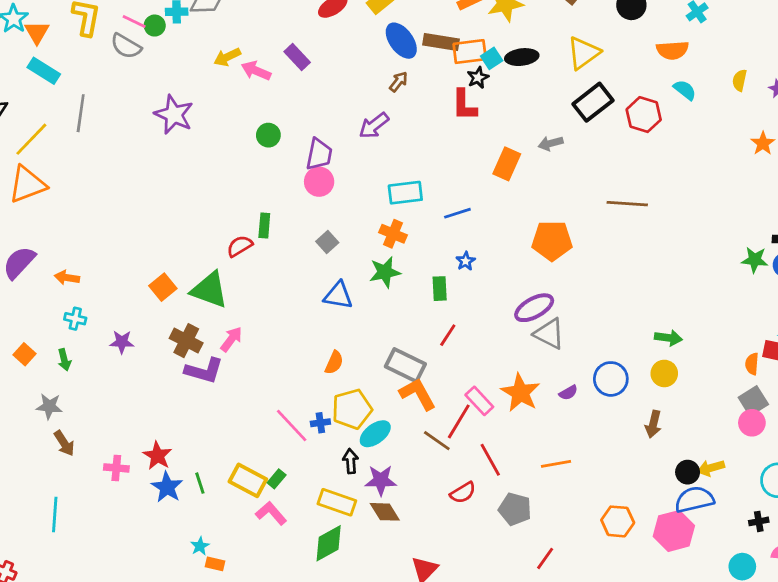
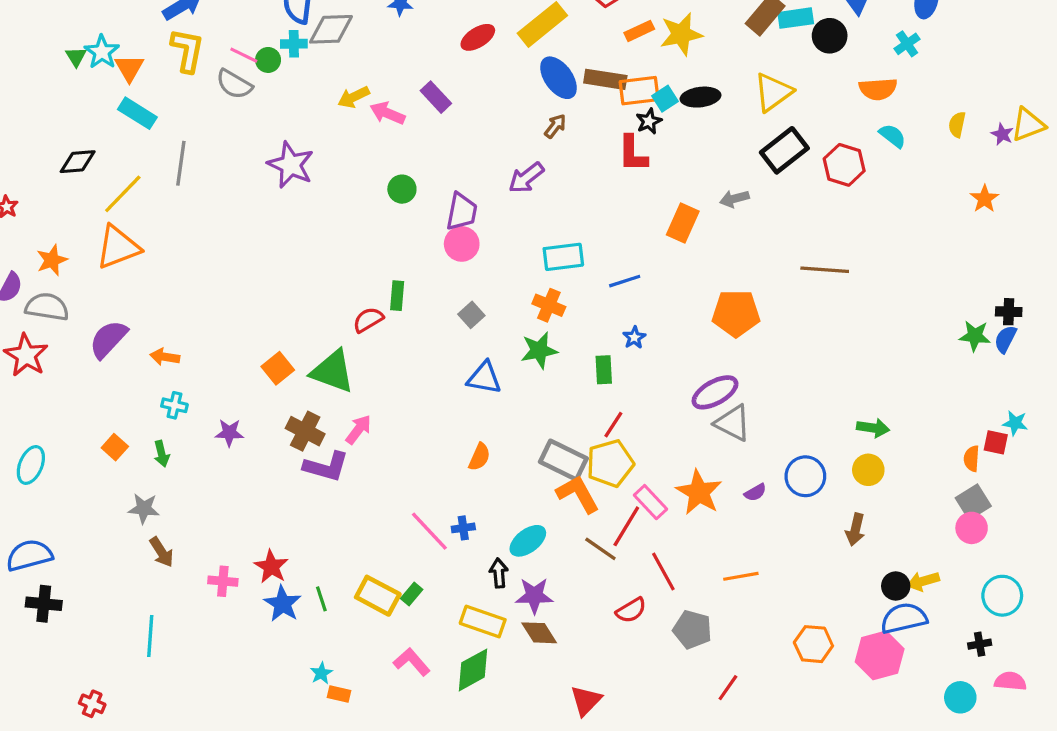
yellow pentagon: (352, 409) -> (610, 463), moved
pink L-shape: (271, 513) -> (412, 662), moved

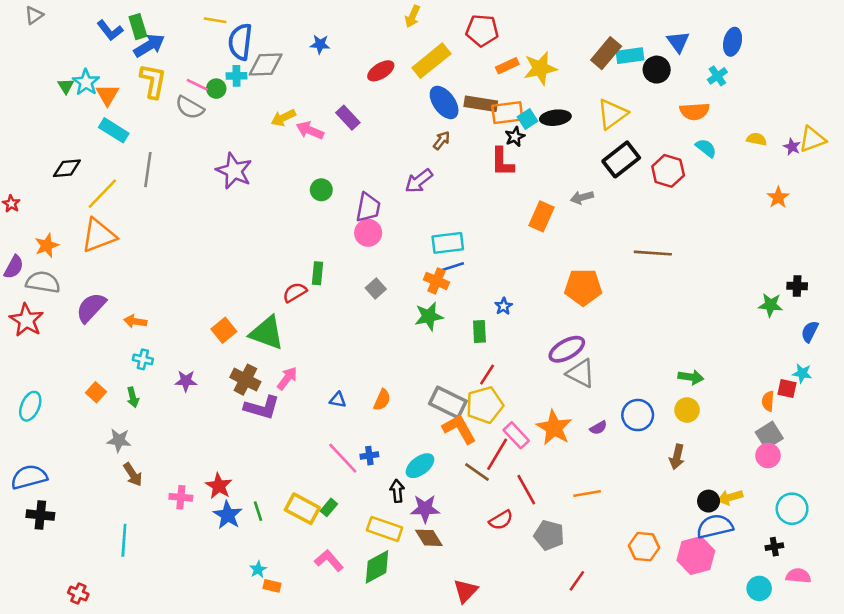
yellow semicircle: (957, 125) -> (757, 139), turned 90
blue line: (625, 281) -> (452, 267), moved
blue semicircle: (1005, 339) -> (810, 332), moved
blue triangle: (484, 378) -> (338, 400), moved, size x0.6

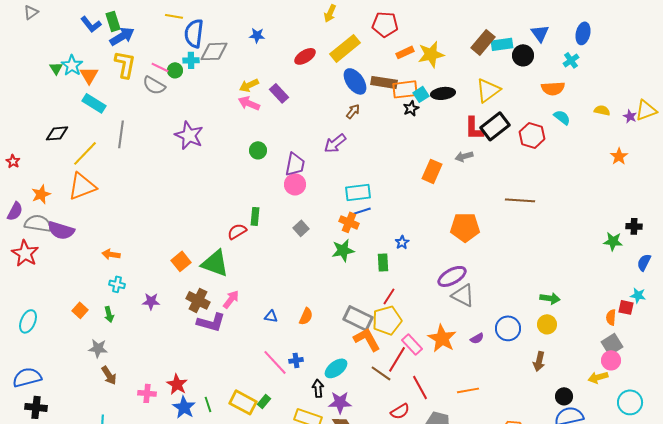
yellow arrow: (283, 118) -> (249, 85), moved
red L-shape: (502, 162) -> (474, 128), moved
purple semicircle: (91, 307) -> (61, 230), moved, turned -116
yellow arrow: (730, 497) -> (598, 377), moved

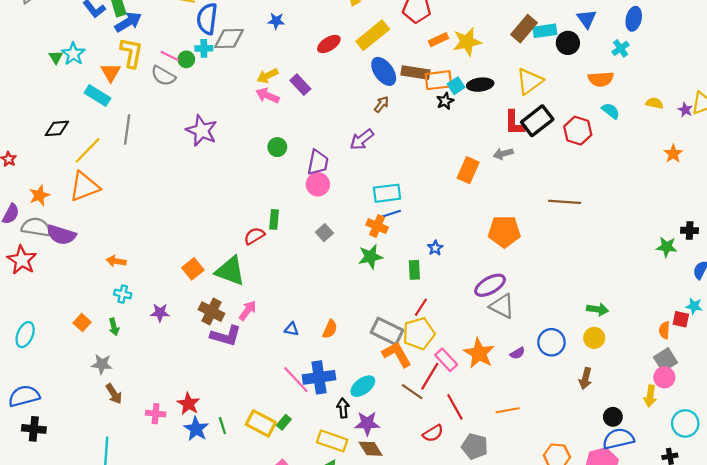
orange triangle: (89, 75) -> (111, 73), moved
blue cross: (296, 360) -> (319, 377), size x2.0
yellow arrow: (598, 377) -> (650, 396), turned -66

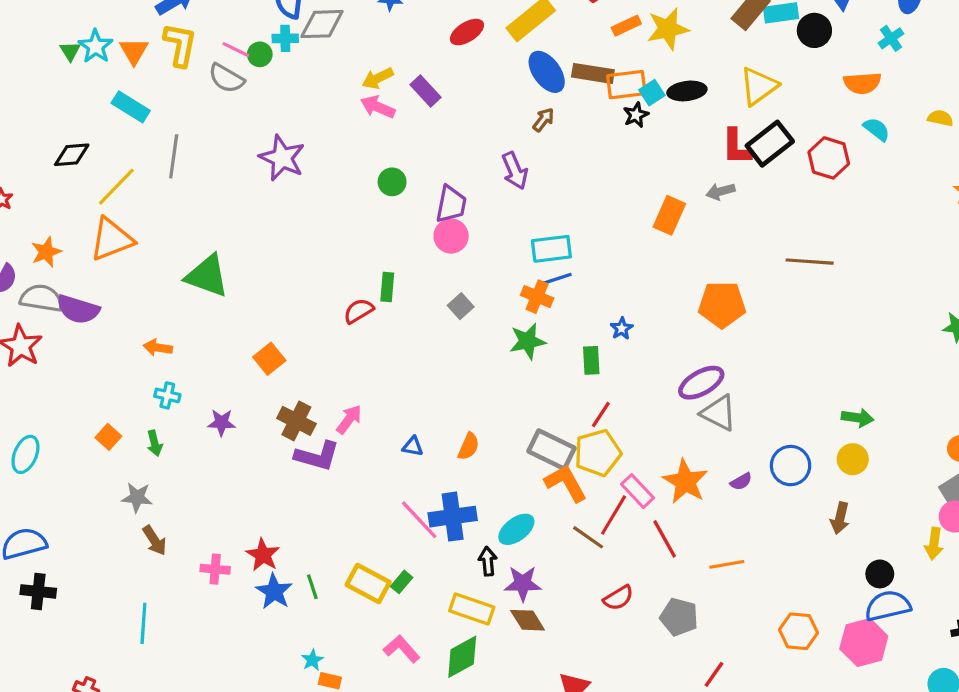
orange triangle: (111, 73) -> (134, 51), moved
purple arrow: (362, 139) -> (515, 171), turned -75
green triangle: (230, 271) -> (207, 276), moved
red line: (455, 407) -> (665, 539), moved

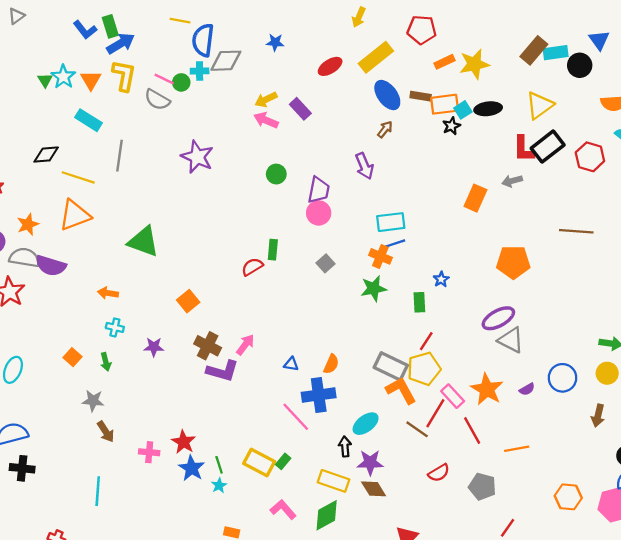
brown rectangle: (593, 73) -> (421, 96), size x0.7
yellow line: (116, 187) -> (78, 177), turned 64
blue cross: (453, 517) -> (319, 395), moved
cyan star: (312, 660) -> (219, 485), moved

